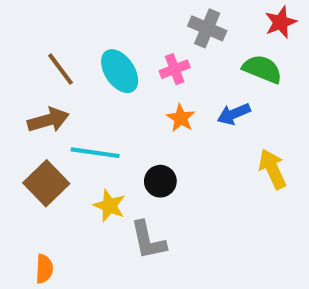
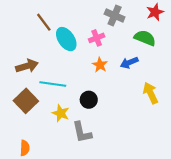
brown line: (60, 69) -> (44, 22), moved

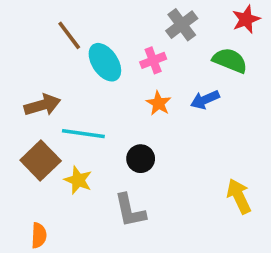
gray cross: (115, 15) -> (182, 25), turned 30
yellow arrow: (150, 93) -> (239, 196), moved
yellow star: (61, 113) -> (78, 180), moved

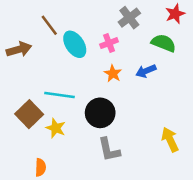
brown arrow: (42, 105) -> (19, 49), moved
black circle: (141, 159) -> (100, 113), size x1.5
gray L-shape: (130, 210) -> (109, 150), moved
orange semicircle: (39, 235) -> (40, 167), moved

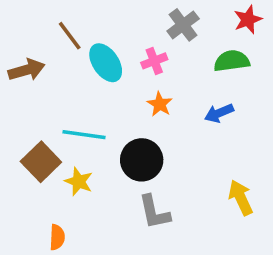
green semicircle: (164, 43) -> (232, 61), turned -30
blue arrow: (146, 71) -> (219, 113), moved

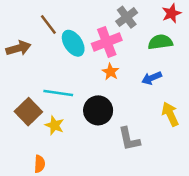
pink cross: (154, 61) -> (107, 42), size x1.6
yellow arrow: (241, 198) -> (170, 114), moved
gray L-shape: (154, 212) -> (129, 139), moved

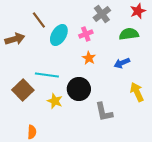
pink cross: (107, 42) -> (86, 34), size x0.6
cyan ellipse: (73, 43) -> (59, 35), turned 65
yellow star: (55, 125) -> (55, 101), moved

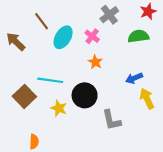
pink cross: (86, 34) -> (92, 36), turned -32
brown arrow: (15, 39) -> (16, 42), turned -120
blue arrow: (122, 63) -> (134, 78), moved

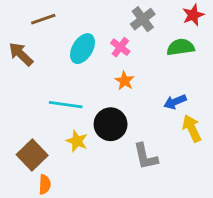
brown line: (42, 21) -> (43, 19), moved, turned -72
brown square: (24, 96) -> (32, 155), moved

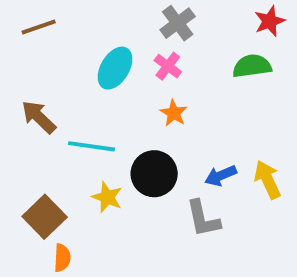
brown line: (43, 19) -> (39, 27), moved
gray cross: (143, 19) -> (178, 23), moved
brown arrow: (21, 54) -> (39, 117), moved
blue arrow: (175, 102) -> (221, 176), moved

